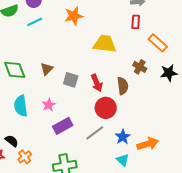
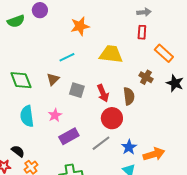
cyan line: (35, 22) -> (67, 57), moved
black star: (169, 73) -> (175, 83), turned 30

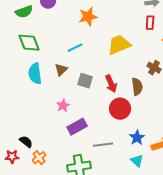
yellow trapezoid: (111, 54) -> (119, 45), turned -30
green diamond: (21, 80) -> (29, 43), moved
cyan semicircle: (27, 116) -> (35, 74), moved
gray line: (101, 143) -> (103, 145), moved, turned 30

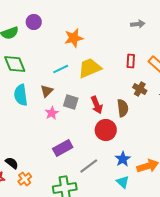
red rectangle: (150, 23) -> (131, 61), moved
yellow trapezoid: (119, 45) -> (90, 68), moved
pink star: (63, 106) -> (52, 113), moved
gray line: (103, 145) -> (89, 166), turned -30

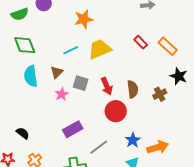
red rectangle: (131, 61) -> (141, 42), turned -48
brown cross: (140, 89) -> (160, 94), moved, turned 32
black semicircle: (12, 163) -> (23, 133), moved

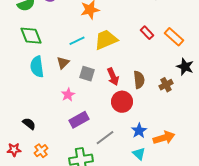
pink star: (62, 94) -> (68, 95), moved

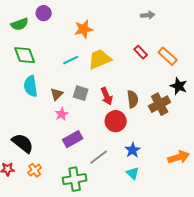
brown triangle: (63, 63) -> (57, 94), moved
brown cross: (166, 85) -> (160, 104), size x1.5
black semicircle: (29, 124) -> (23, 143), size x1.6
orange arrow: (164, 138) -> (179, 157), moved

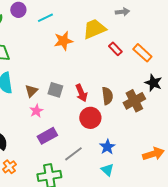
orange star: (84, 29) -> (63, 41), moved
yellow trapezoid: (100, 59) -> (94, 29), moved
cyan line: (71, 60) -> (45, 18), moved

